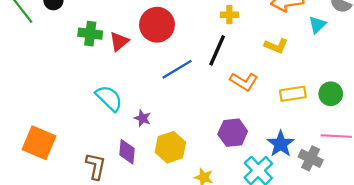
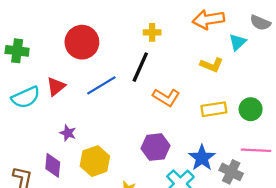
red triangle: (119, 41) -> (56, 86), moved
yellow L-shape: (276, 46) -> (212, 65), moved
cyan semicircle: (109, 98) -> (26, 97), moved, turned 112

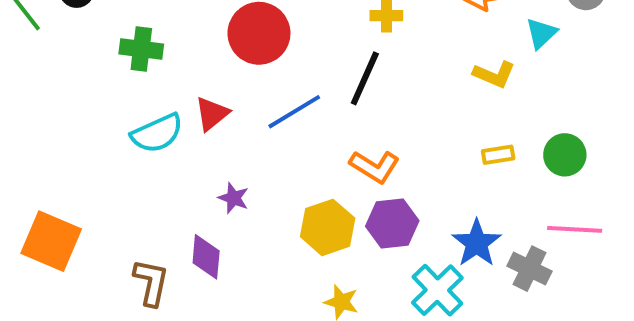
orange L-shape: (166, 97) -> (375, 167), moved
yellow rectangle: (214, 109) -> (498, 155), size x0.7
yellow hexagon: (95, 161) -> (328, 227), moved

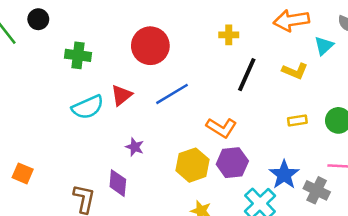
black line: (365, 78) -> (247, 75), moved
orange square: (51, 241) -> (23, 173), size x0.6

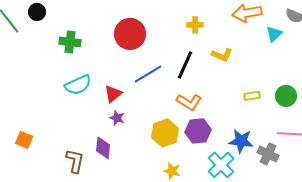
yellow L-shape: (295, 71) -> (222, 55), moved
black line: (247, 75) -> (185, 65), moved
red triangle: (121, 95) -> (113, 94), moved
blue star: (284, 175) -> (241, 141), turned -30

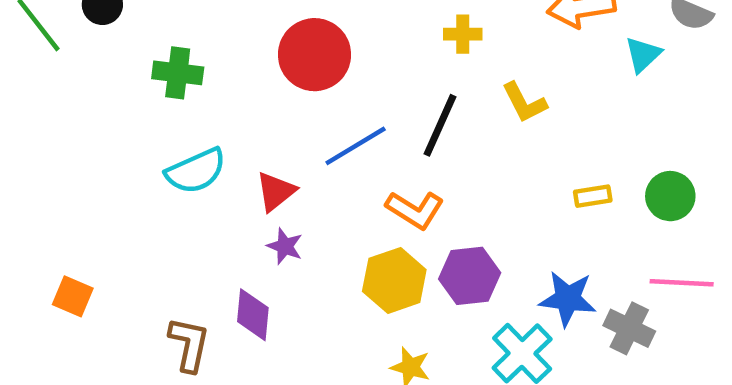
yellow L-shape: (222, 55) -> (524, 103), turned 40
orange L-shape: (189, 102) -> (415, 210), moved

